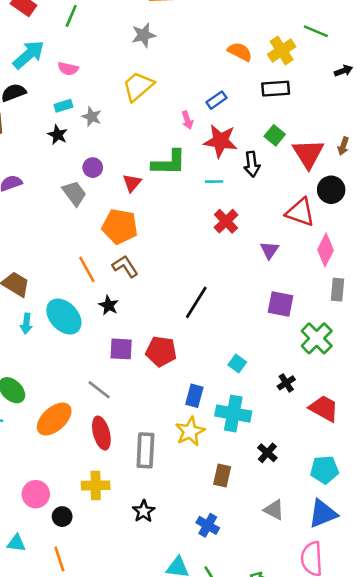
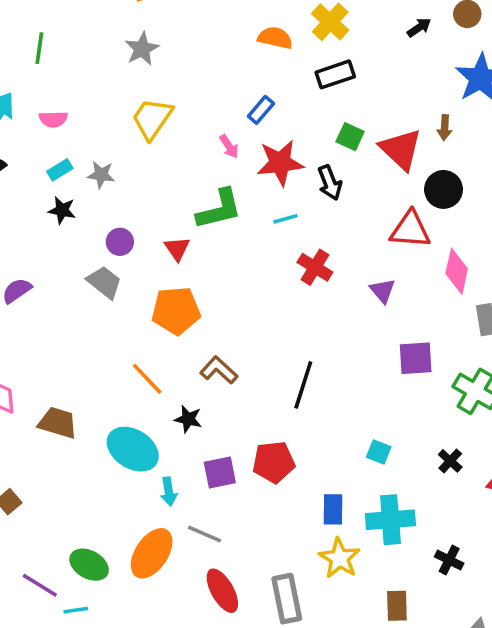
brown L-shape: (125, 266) -> (219, 370), moved
cyan arrow: (26, 324) -> (169, 492), moved
orange ellipse: (54, 419) -> (152, 553), moved

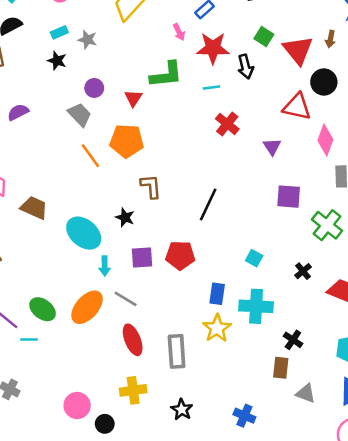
brown L-shape: (219, 370) -> (151, 186), turned 35
orange line: (147, 379) -> (90, 156), moved
brown rectangle: (397, 606) -> (281, 368), moved

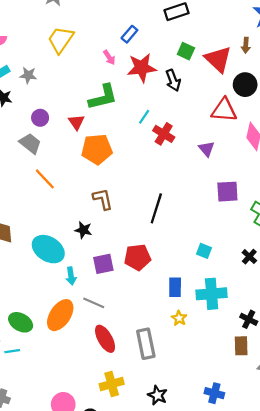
cyan line: (211, 88) -> (144, 117), moved, turned -40
orange pentagon: (127, 141) -> (97, 149), moved
yellow star: (217, 328) -> (179, 318), size x0.6

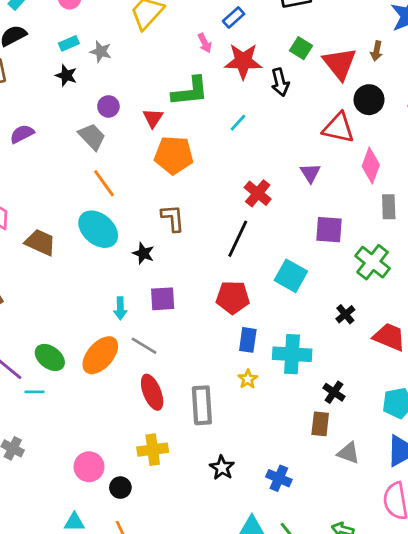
red cross: (164, 134) -> (258, 193), moved
cyan ellipse: (48, 249) -> (98, 229), moved
cyan square: (204, 251) -> (291, 276), moved, size x1.6
red pentagon: (137, 257) -> (233, 297), moved
black star: (157, 395) -> (222, 468), moved

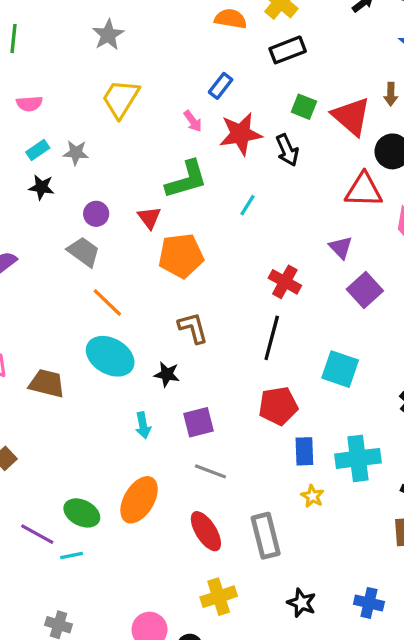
purple square: (329, 230) -> (365, 290), moved, turned -36
cyan arrow: (120, 308) -> (143, 425), moved
gray line: (144, 346) -> (210, 471), moved

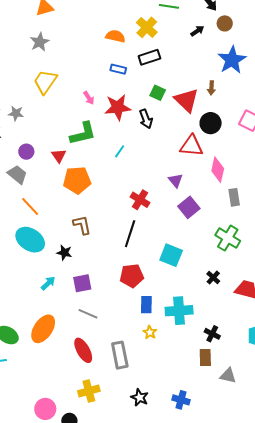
blue rectangle: (221, 86) -> (118, 69), moved, turned 63
cyan arrow: (143, 425) -> (48, 283), turned -126

